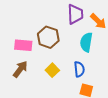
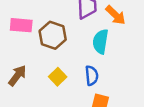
pink rectangle: (23, 45) -> (21, 25), moved

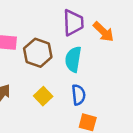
cyan semicircle: (100, 42) -> (73, 59), moved

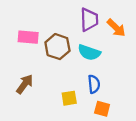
cyan semicircle: (73, 59) -> (89, 52), turned -80
yellow square: (43, 96) -> (69, 98), moved, turned 35

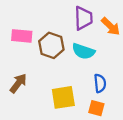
blue semicircle: (94, 84) -> (100, 83), moved
yellow square: (69, 98) -> (63, 97), size x1.5

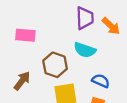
brown hexagon: (51, 45) -> (55, 65), moved
blue semicircle: (100, 83) -> (101, 81), turned -60

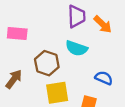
blue semicircle: (101, 81) -> (104, 78), moved

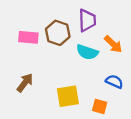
orange arrow: (103, 24) -> (113, 44), moved
brown hexagon: (47, 63) -> (58, 33), moved

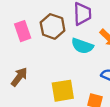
pink rectangle: (28, 37) -> (23, 31), turned 66

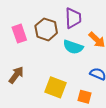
yellow square: (63, 91) -> (56, 87), turned 30

